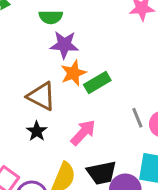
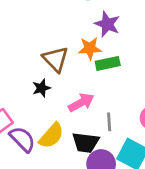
purple star: (64, 45) -> (107, 24), moved
gray line: (137, 118) -> (109, 122), moved

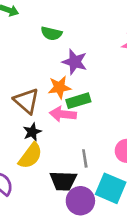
black star: (41, 88) -> (32, 132), moved
pink arrow: (81, 103) -> (63, 114), moved, turned -140
yellow semicircle: (51, 136) -> (30, 156), moved

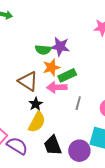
green semicircle: (51, 33) -> (43, 50), moved
gray line: (85, 158) -> (78, 103), moved, turned 32
black trapezoid: (63, 181) -> (53, 145), moved, turned 75

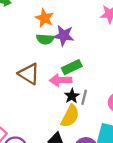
orange star: (51, 67) -> (45, 18), moved, turned -30
black star: (36, 104) -> (72, 96), moved
yellow semicircle: (37, 122) -> (70, 116), moved

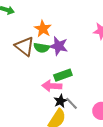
brown triangle: (29, 74) -> (25, 46), moved
gray line: (84, 97) -> (71, 103), turned -64

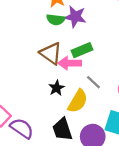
brown triangle: (25, 46) -> (51, 53), moved
black star: (60, 101) -> (57, 88), moved

